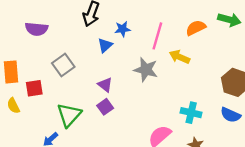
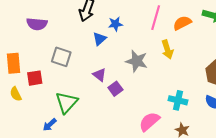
pink line: (157, 36) -> (156, 18), moved
yellow arrow: (179, 57) -> (167, 49), turned -132
gray square: (63, 65) -> (61, 57), turned -36
purple square: (105, 107) -> (115, 89), moved

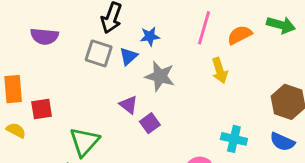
gray square: (61, 57) -> (99, 53), moved
gray star: (137, 61) -> (160, 76), moved
yellow semicircle: (16, 94) -> (16, 130), turned 144

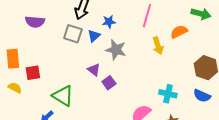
orange semicircle: (240, 35) -> (179, 32), moved
green triangle: (84, 142) -> (63, 96), turned -40

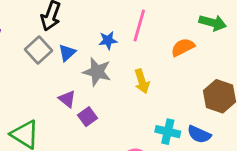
blue star: (109, 22) -> (108, 40), moved
gray square: (73, 34) -> (39, 50), turned 30
yellow arrow: (158, 46) -> (142, 81), moved
blue semicircle: (202, 96) -> (199, 134), moved

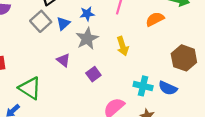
blue star: (108, 40) -> (87, 14), moved
gray star: (97, 72) -> (87, 39), turned 30
purple square: (87, 117) -> (93, 74), moved

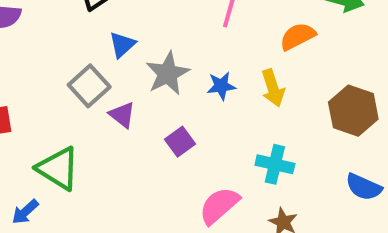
blue star: (87, 14) -> (221, 86), moved
gray square: (41, 21) -> (89, 86), moved
yellow arrow: (123, 46) -> (273, 88), moved
blue semicircle: (168, 88) -> (364, 187), moved

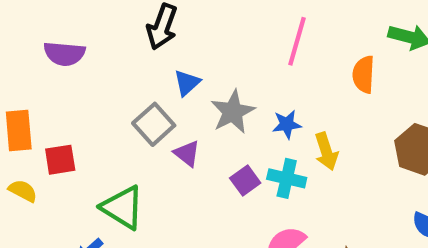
orange semicircle: (298, 36) -> (364, 74), turned -60
yellow arrow: (273, 88) -> (326, 151), moved
cyan cross: (275, 164) -> (287, 178), moved

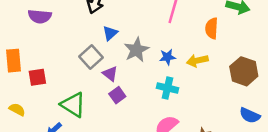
yellow arrow: (326, 151) -> (197, 61), moved, turned 96
purple square: (245, 180) -> (117, 95), moved
yellow semicircle: (23, 191) -> (17, 109), moved

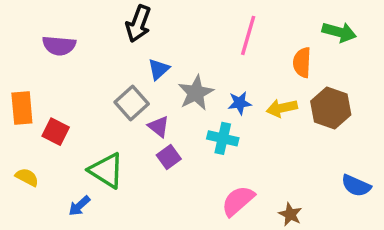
brown hexagon: (244, 71) -> (331, 108), moved
red square: (37, 77) -> (56, 132), turned 36
cyan cross: (167, 88) -> (223, 138), moved

